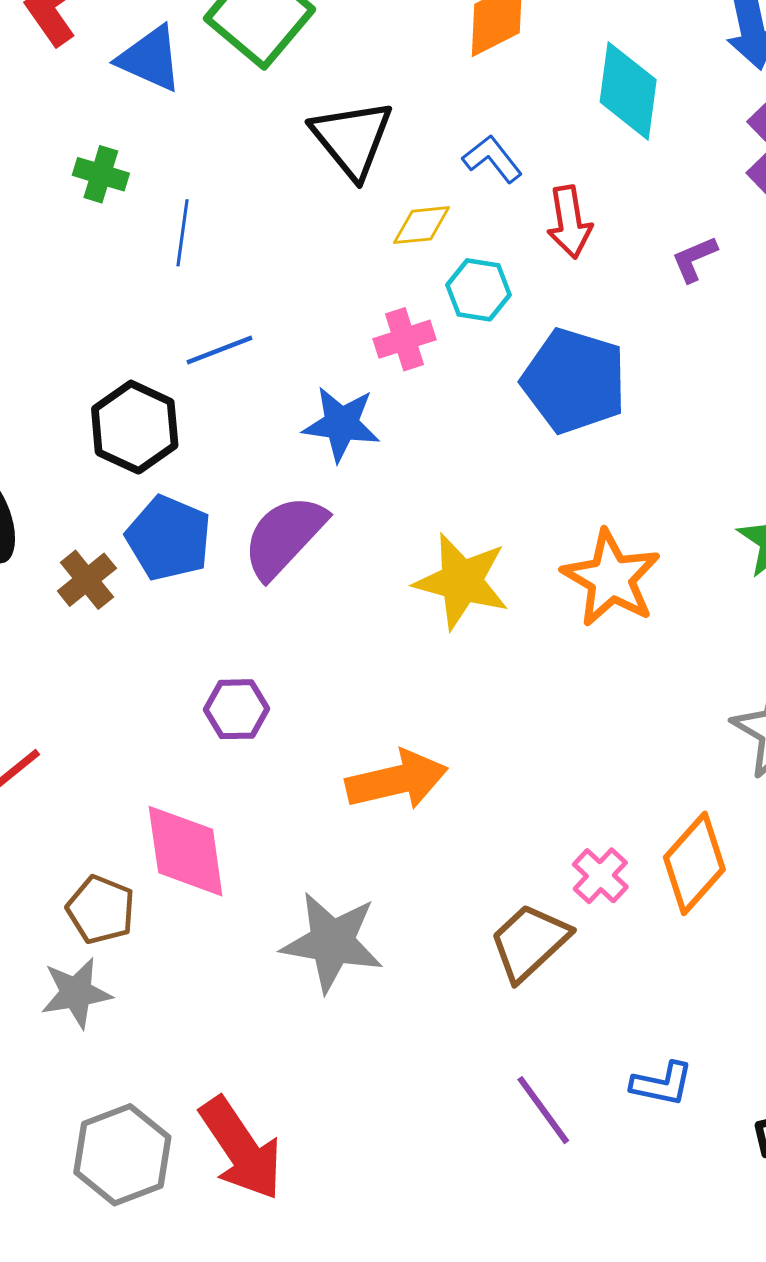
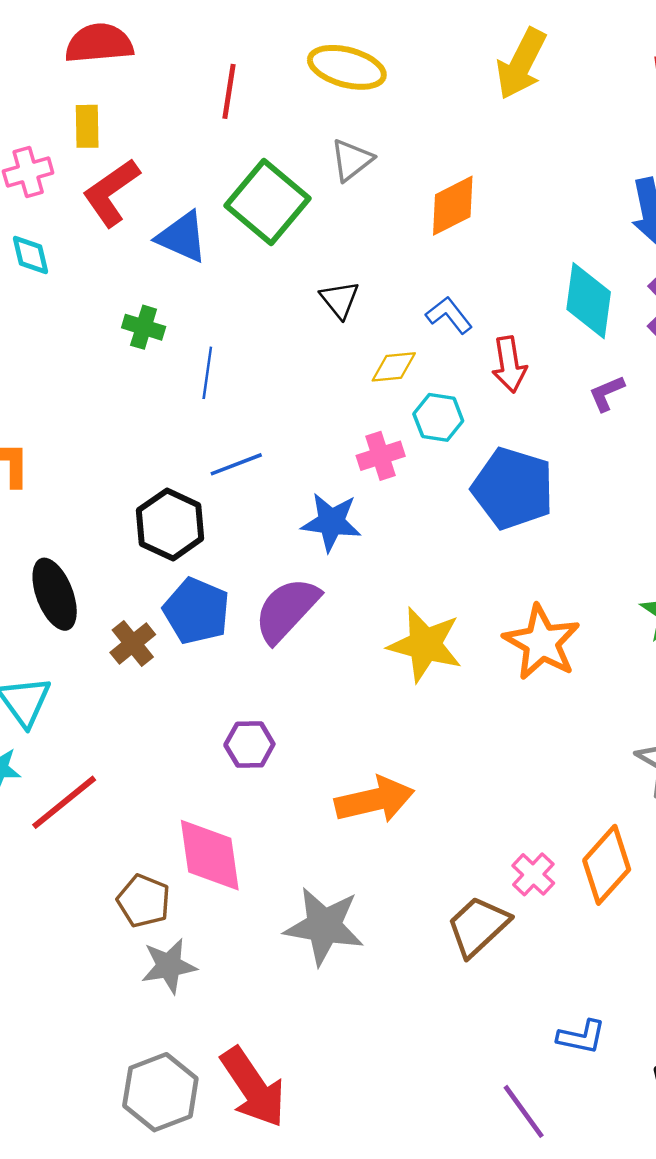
cyan diamond: (628, 91) -> (589, 301), moved
black triangle: (352, 139) -> (340, 300), size x0.6
gray star: (76, 993) -> (169, 966), moved
purple line: (543, 1110) -> (524, 1111), moved

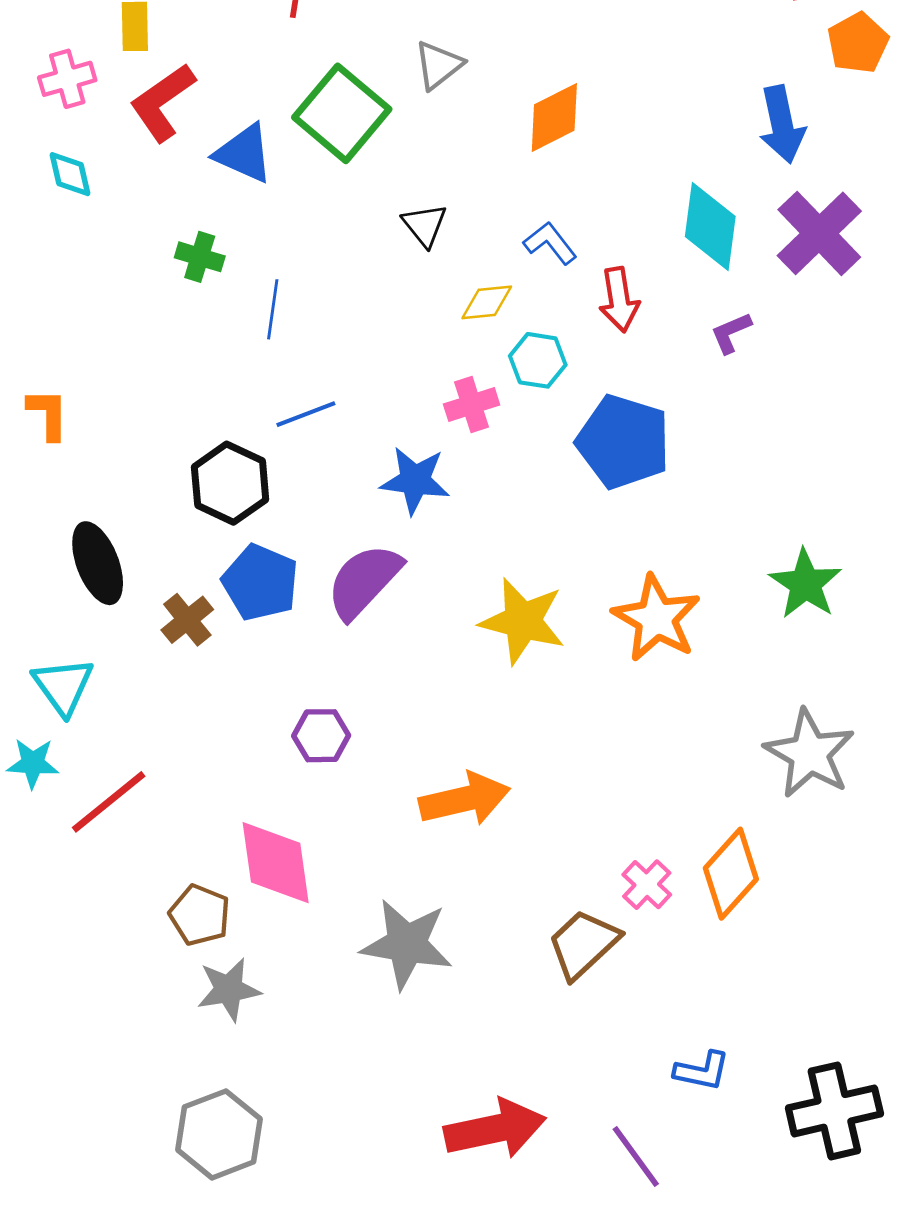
red arrow: (253, 1087) -> (495, 1129), moved, turned -68

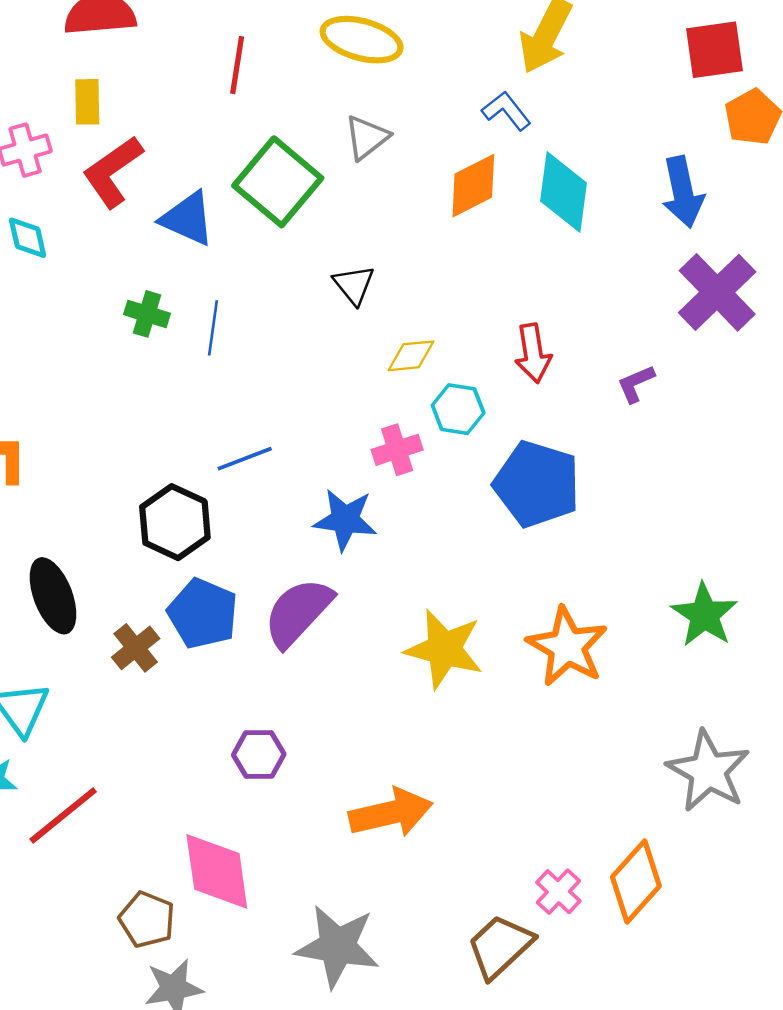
cyan diamond: (710, 226) -> (563, 192), moved
blue L-shape: (550, 243) -> (506, 111), moved
blue line: (273, 309) -> (213, 328), moved

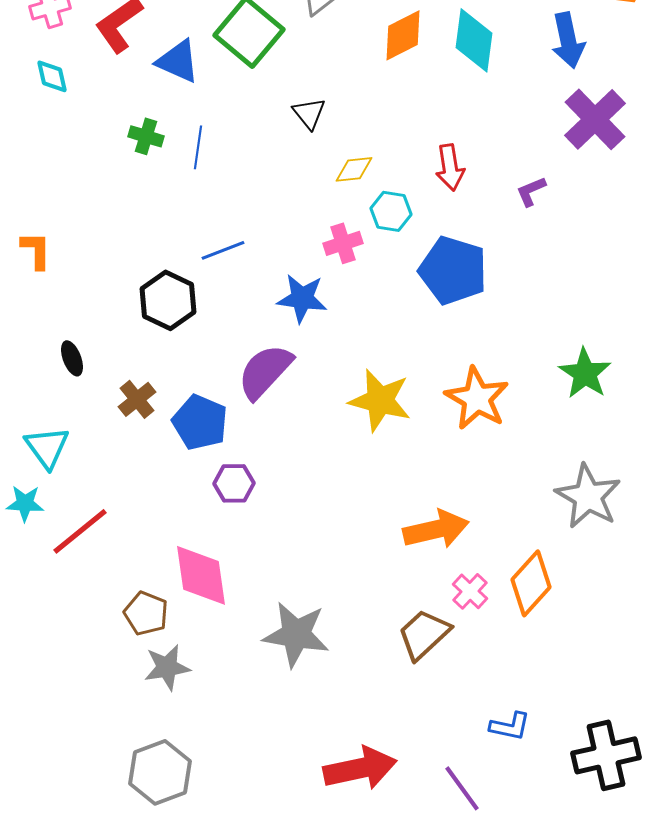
black ellipse: (53, 596) -> (72, 358), size x0.6
blue pentagon: (203, 614) -> (200, 422), moved
orange arrow: (391, 813) -> (436, 529), moved

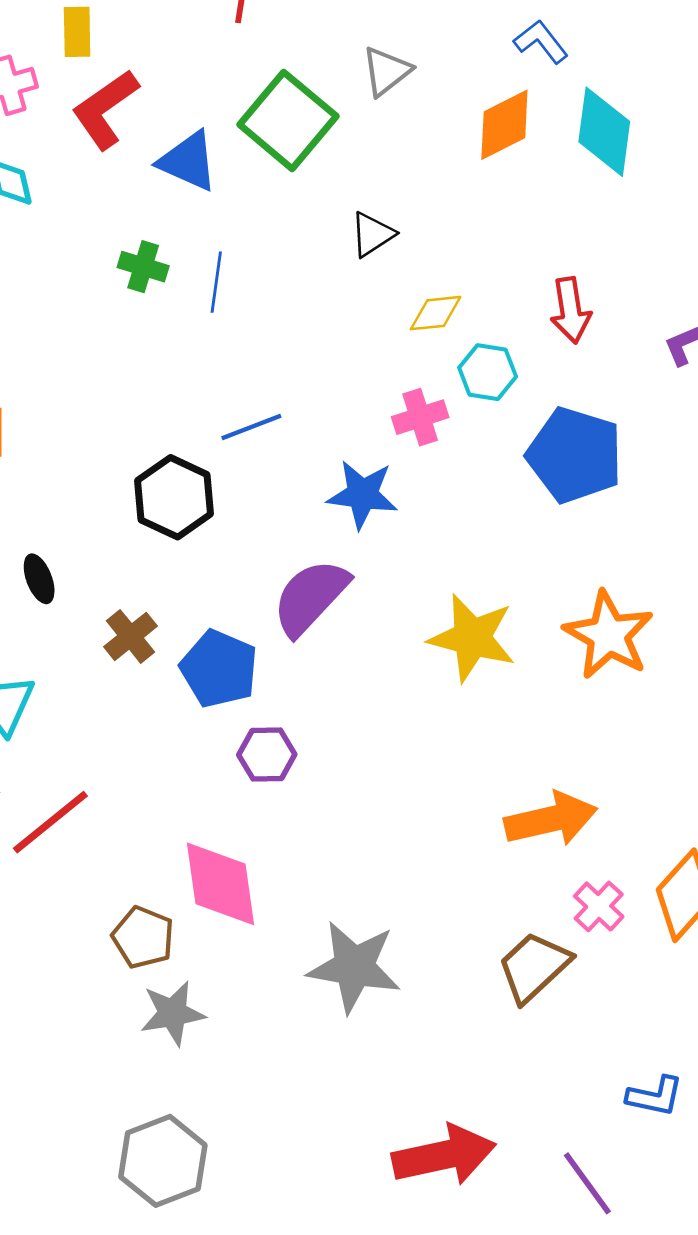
black triangle: (309, 113) -> (372, 234), turned 36

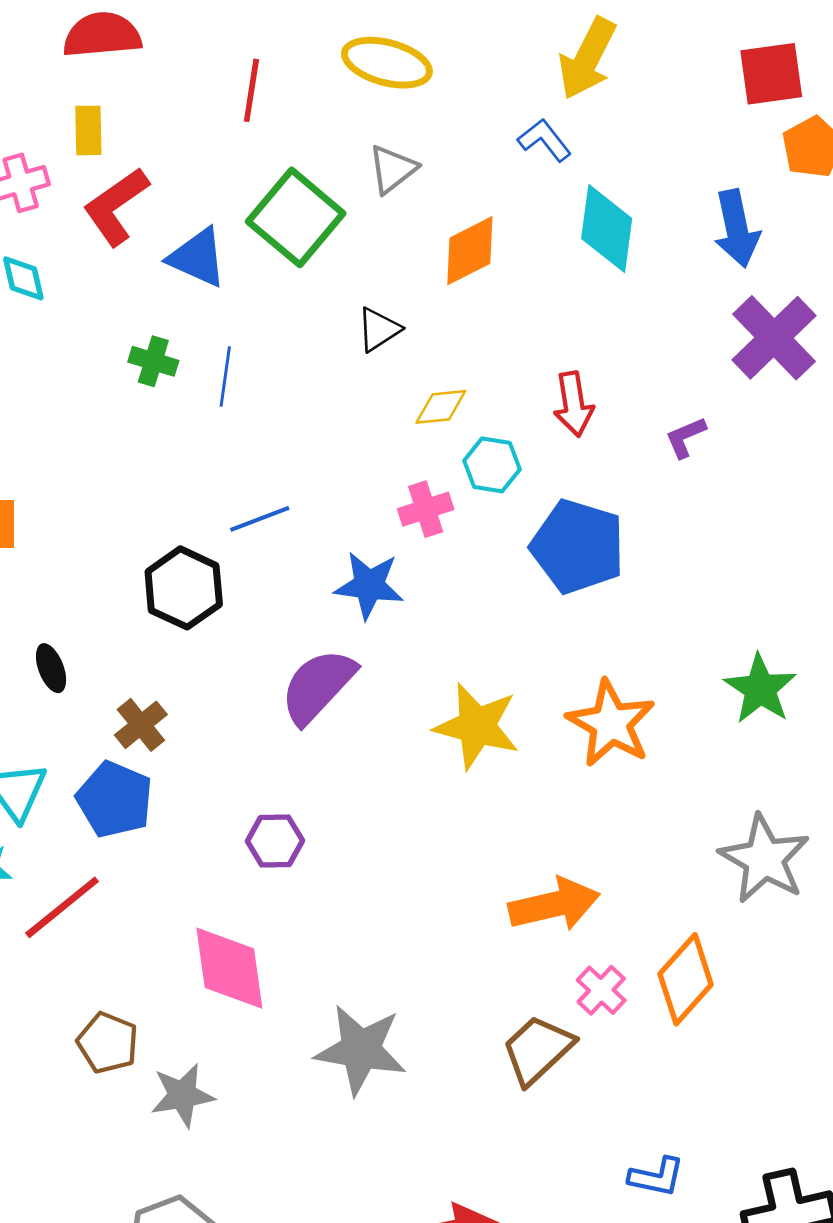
orange diamond: (504, 125) -> (470, 251), moved
blue pentagon: (219, 669) -> (115, 799), moved
brown pentagon: (143, 937) -> (108, 1043), moved

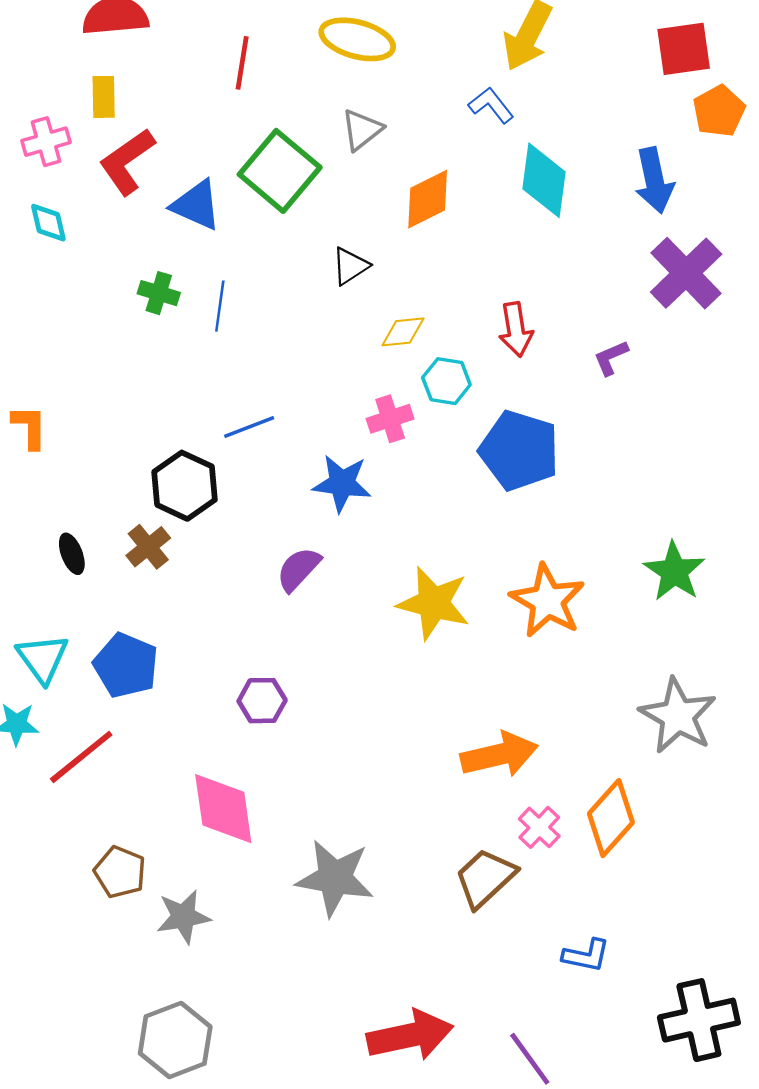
purple semicircle: (318, 686) -> (298, 569), size x0.7
brown cross: (141, 725) -> (148, 547), moved
blue L-shape: (656, 1177) -> (586, 955), moved

